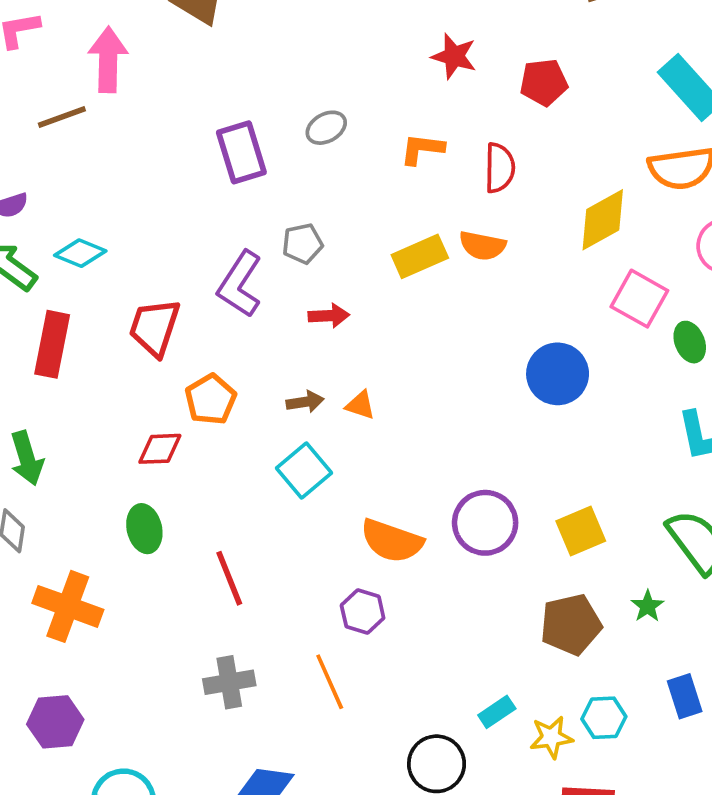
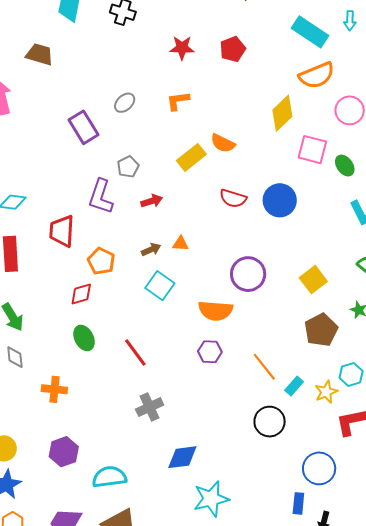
red semicircle: (500, 168) -> (233, 198), moved, turned 120
orange semicircle: (482, 246) -> (223, 143), turned 30
purple circle: (485, 523) -> (248, 274), moved
orange cross: (68, 606) -> (54, 389), size x0.7
orange line: (330, 682) -> (264, 367), moved

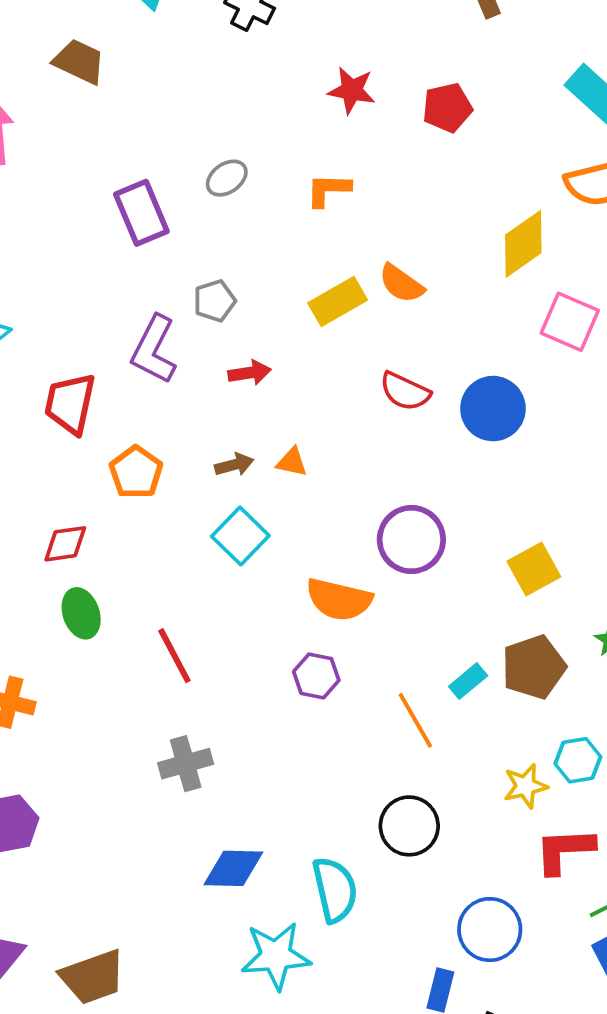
red diamond: (81, 294) -> (65, 544), moved
cyan rectangle: (294, 386) -> (468, 681), moved
cyan semicircle: (109, 477) -> (335, 890), moved, turned 76

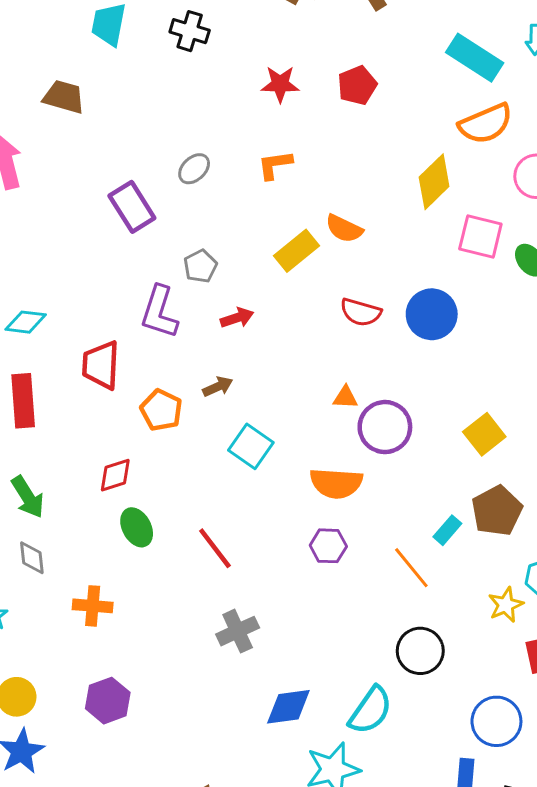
orange triangle: (292, 462) -> (345, 397), moved
brown arrow: (234, 465) -> (218, 387), moved
cyan semicircle: (335, 890) -> (370, 710), turned 57

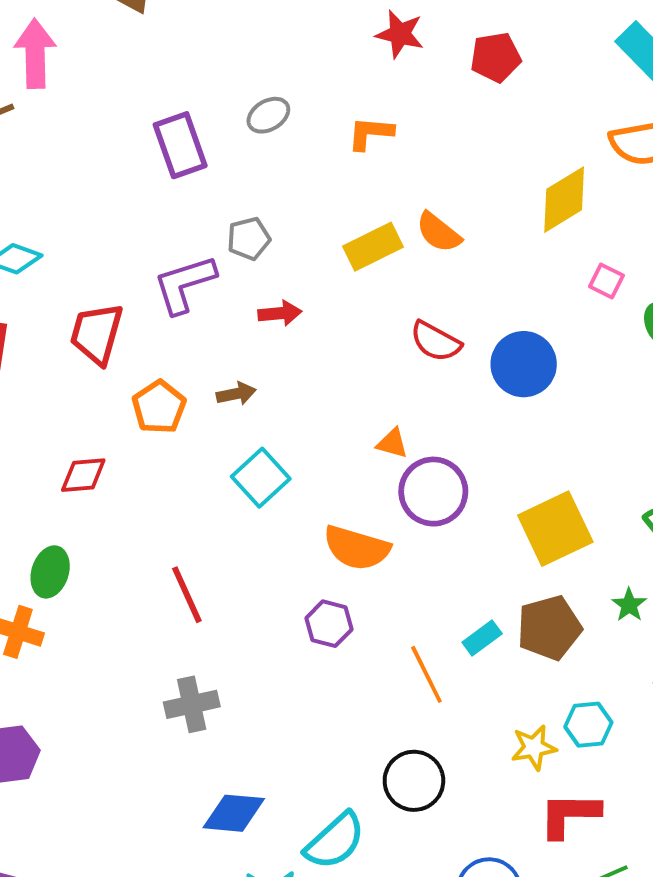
pink square: (480, 237) -> (606, 281), size x0.6
purple L-shape: (159, 312) -> (185, 284), turned 42
yellow square: (484, 434) -> (555, 529), size x1.4
green ellipse: (137, 527) -> (50, 572), moved, turned 33

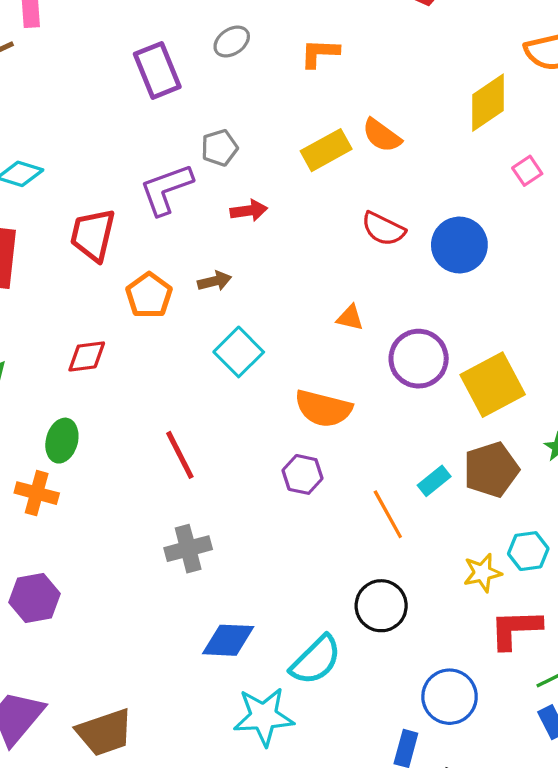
pink square: (606, 281) -> (527, 171), turned 32
purple circle: (433, 492) -> (419, 359), moved

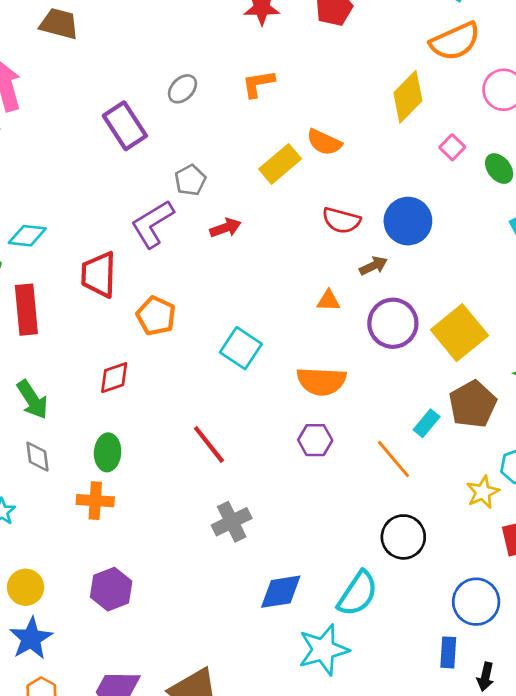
brown arrow: (215, 281) -> (373, 266), moved

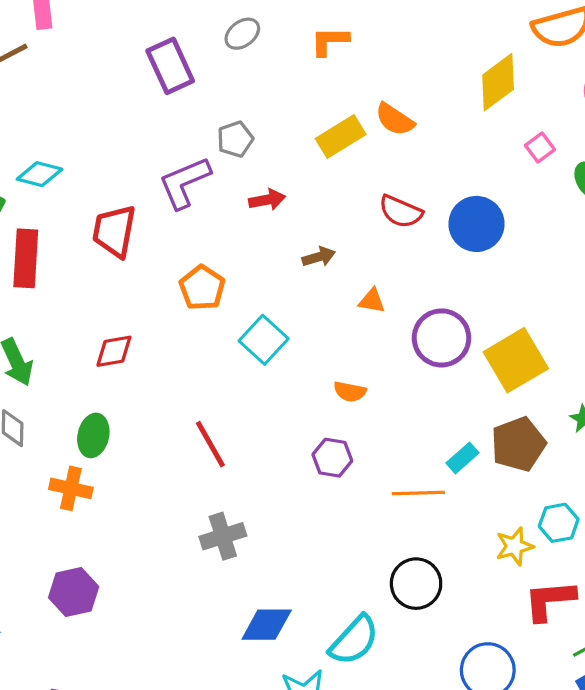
brown arrow: (373, 266) -> (319, 257), moved
orange pentagon: (156, 316) -> (202, 288), moved
orange semicircle: (321, 381) -> (350, 392), size x0.6
orange line: (393, 459) -> (418, 493), turned -60

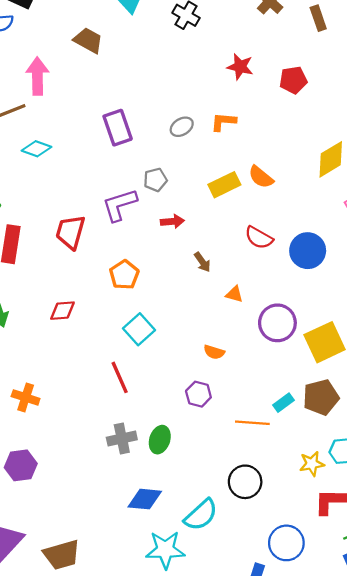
gray ellipse: (242, 34) -> (182, 127), moved
cyan diamond: (40, 174) -> (36, 149), moved
brown arrow: (319, 257) -> (202, 262), turned 66
cyan square: (264, 340) -> (139, 329), moved
green ellipse: (93, 435) -> (160, 440), moved

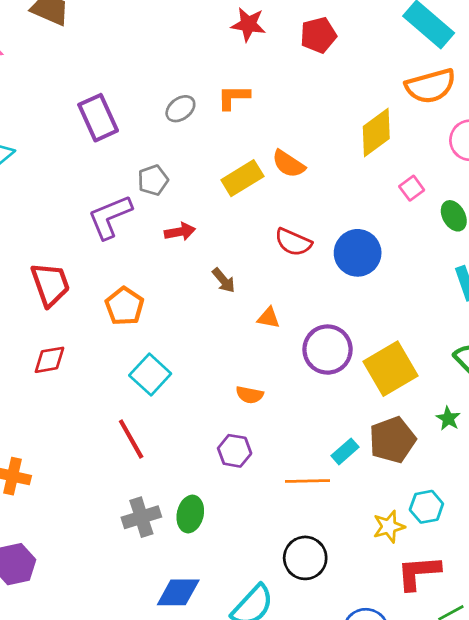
red trapezoid: (70, 232) -> (50, 284), moved, turned 150

